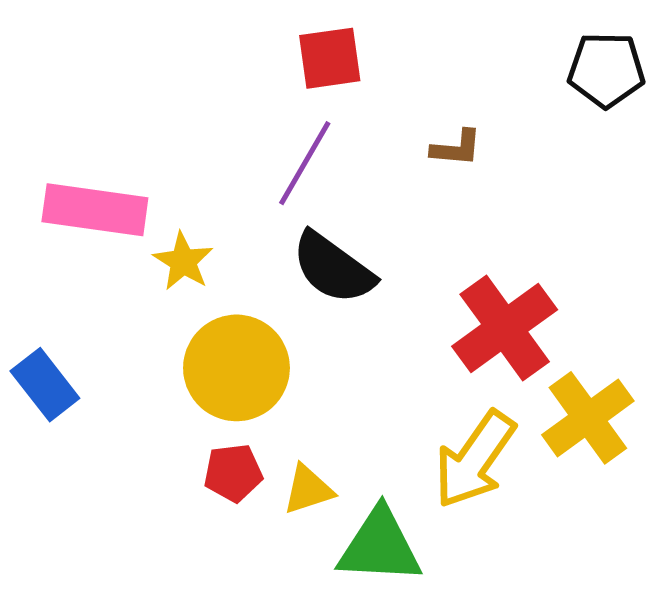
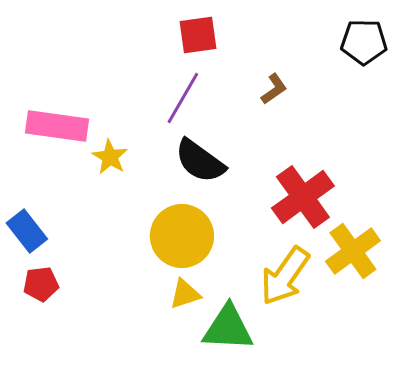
brown L-shape: (456, 148) -> (274, 89), turned -40
yellow circle: (236, 368) -> (182, 236), moved
red pentagon: (233, 473) -> (41, 284), moved

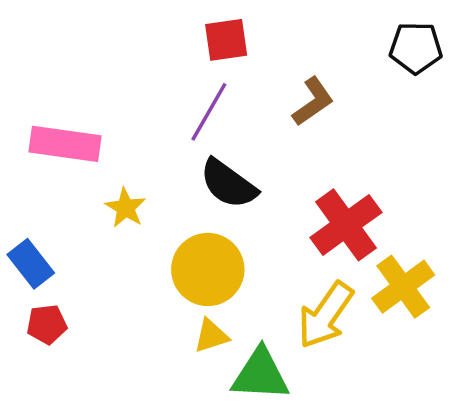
brown L-shape: (274, 89) -> (313, 102), size x1.4
yellow star: (110, 157) -> (126, 208), moved

